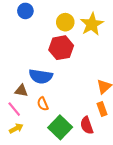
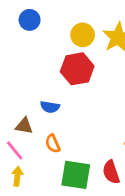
blue semicircle: (41, 76) -> (50, 107), size x0.6
green square: (60, 127) -> (76, 175), turned -35
yellow arrow: (16, 128) -> (17, 176), turned -56

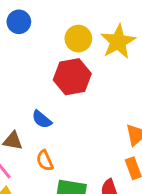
blue semicircle: (50, 107) -> (42, 119), turned 30

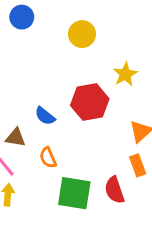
yellow star: (118, 42) -> (125, 74), moved, size x0.7
red hexagon: (72, 77) -> (90, 102), moved

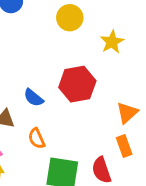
yellow star: (125, 74) -> (112, 42), moved

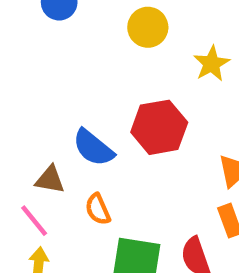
blue semicircle: (34, 98) -> (93, 148), size x1.4

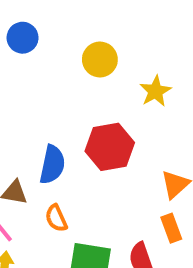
blue semicircle: (93, 148) -> (52, 165), turned -117

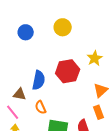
blue circle: (23, 38) -> (26, 32), moved
yellow star: (155, 91) -> (95, 58), moved

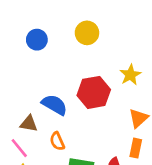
blue semicircle: (39, 80) -> (54, 105), turned -72
orange rectangle: (99, 112) -> (136, 148), turned 32

